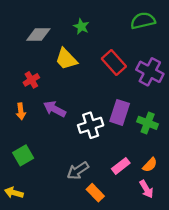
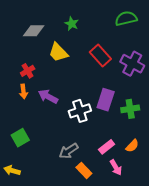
orange arrow: (21, 111) -> (23, 91), moved
green cross: (148, 123) -> (130, 109), turned -30
pink arrow: (146, 189) -> (116, 167), moved

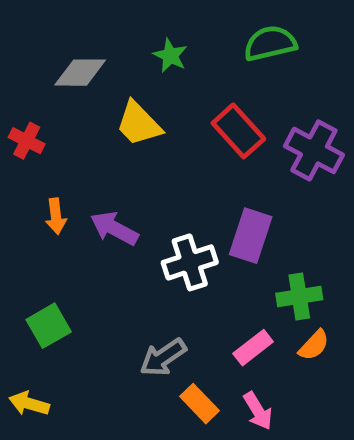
green semicircle: (126, 18) -> (270, 43), moved
red cross: (28, 71) -> (27, 141), moved, turned -32
green cross: (130, 109) -> (299, 297), moved
pink arrow: (116, 167) -> (258, 411), moved

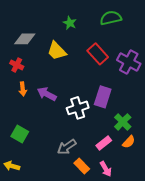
gray diamond: (80, 73) -> (25, 39), moved
red cross: (27, 141) -> (17, 65), moved
green cross: (299, 297) -> (123, 122), turned -36
green square: (49, 326) -> (20, 134), turned -30

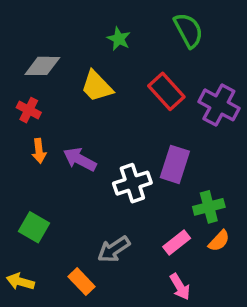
green semicircle: (111, 18) -> (188, 30), turned 75
green cross: (123, 122) -> (209, 207), turned 30
orange rectangle: (82, 166) -> (81, 282), moved

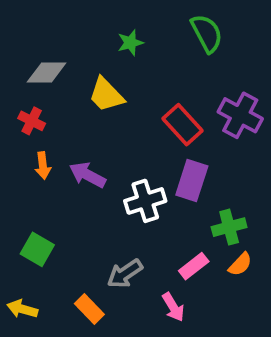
green star: (119, 39) -> (130, 43), turned 30
red rectangle: (166, 91) -> (183, 125), moved
pink arrow: (180, 287) -> (173, 307), moved

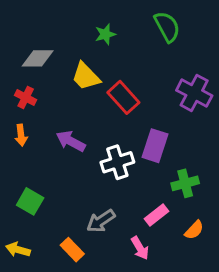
red rectangle: (183, 125) -> (123, 97), moved
orange arrow: (43, 166) -> (21, 135), moved
orange semicircle: (240, 264) -> (194, 230), moved

